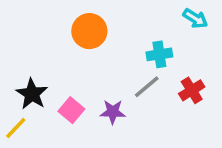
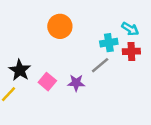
cyan arrow: (195, 18) -> (130, 29), moved
red cross: (192, 90) -> (131, 51), moved, turned 30

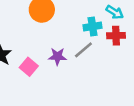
purple star: (76, 83) -> (57, 56), moved

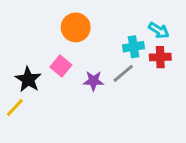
pink square: (29, 67) -> (61, 66), moved

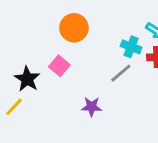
cyan cross: (134, 47) -> (131, 47), turned 30
purple star: (93, 81) -> (92, 107), moved

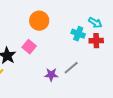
gray line: (121, 73) -> (71, 68), moved

